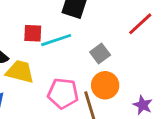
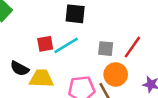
red line: (140, 24) -> (132, 47), moved
gray square: (100, 53) -> (106, 49), turned -35

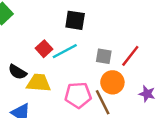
red square: (45, 44) -> (44, 49), turned -35

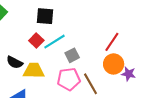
black square: (75, 20) -> (45, 16), moved
gray square: (104, 56) -> (72, 55), moved, turned -32
orange circle: (112, 82) -> (114, 64), moved

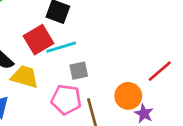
red square: (36, 41) -> (38, 40), size x1.5
red line: (112, 42) -> (160, 71), moved

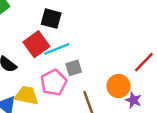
yellow trapezoid: (25, 77) -> (26, 95), moved
pink pentagon: (66, 100) -> (54, 83), moved, turned -30

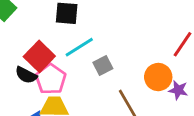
red square: (36, 44) -> (39, 56), moved
pink pentagon: (54, 83) -> (51, 79), moved

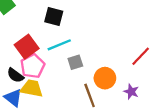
black semicircle: (26, 75) -> (15, 75), moved
orange circle: (158, 77) -> (105, 78), moved

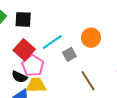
black square: (54, 16) -> (23, 19), moved
orange circle: (105, 78) -> (91, 38), moved

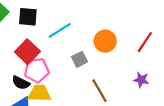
cyan line: (52, 42) -> (60, 30), moved
pink pentagon: (33, 66) -> (37, 70), turned 30

